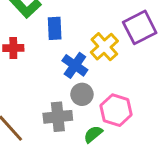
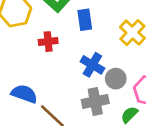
blue cross: (75, 65) -> (92, 65), moved

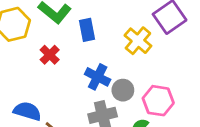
red cross: (48, 42) -> (50, 55), turned -36

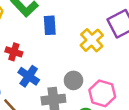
red cross: (50, 55) -> (14, 52), moved, turned -35
blue cross: (98, 77) -> (29, 76), moved

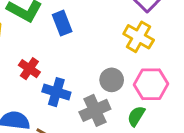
yellow cross: (92, 40) -> (139, 37), moved
red cross: (14, 52) -> (29, 69), turned 35

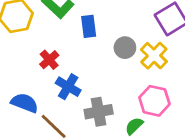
gray circle: (112, 80) -> (125, 48), moved

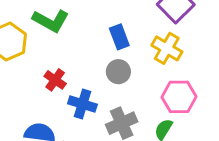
blue rectangle: (89, 26) -> (119, 37), moved
gray circle: (125, 48) -> (118, 72), moved

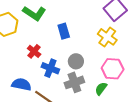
blue rectangle: (119, 37) -> (64, 31), moved
gray circle: (118, 72) -> (76, 61), moved

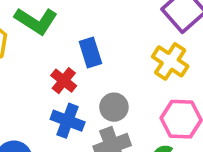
red cross: (34, 51) -> (64, 81), moved

